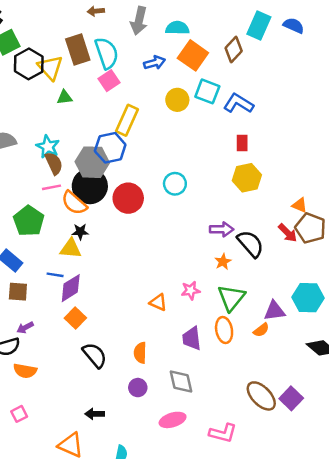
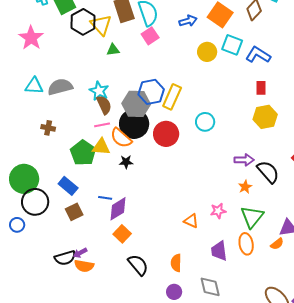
yellow rectangle: (127, 120) -> (172, 97), moved
yellow triangle: (71, 248) -> (101, 147), moved
brown square: (18, 292) -> (74, 212), turned -30
purple arrow: (25, 328) -> (80, 253), moved
orange semicircle: (25, 371) -> (84, 266), moved

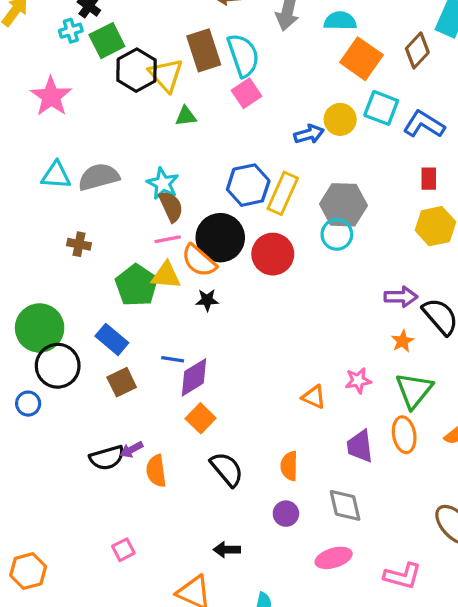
blue arrow: (188, 21) -> (309, 134), moved
gray hexagon: (136, 104) -> (343, 205), moved
orange semicircle: (84, 266) -> (156, 471), moved, turned 72

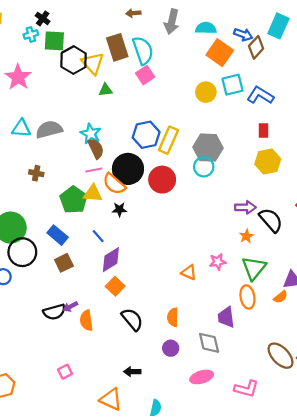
green square: (107, 41) -> (54, 41), turned 30
cyan square: (381, 108) -> (233, 85), turned -35
blue arrow: (309, 134) -> (243, 34), moved, turned 36
blue line: (173, 359) -> (98, 236), moved, turned 40
purple trapezoid: (360, 446) -> (226, 317), moved

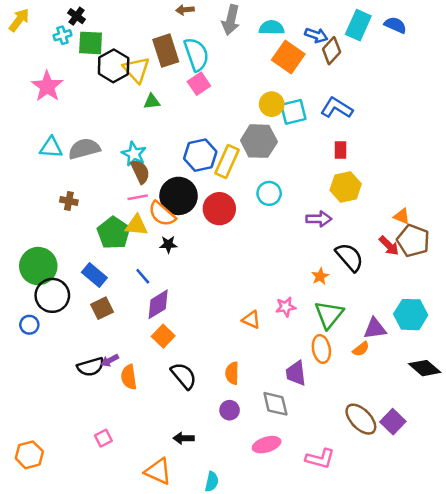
cyan square: (233, 85) -> (293, 112), moved
gray hexagon: (208, 148) -> (259, 141), moved
purple arrow: (245, 207) -> (319, 219), moved

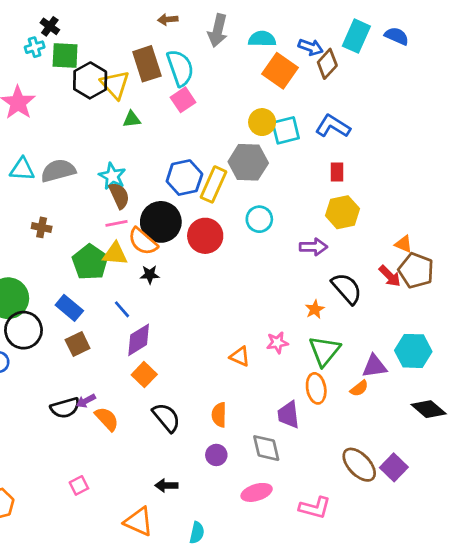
orange semicircle: (129, 377) -> (107, 419), turned 145

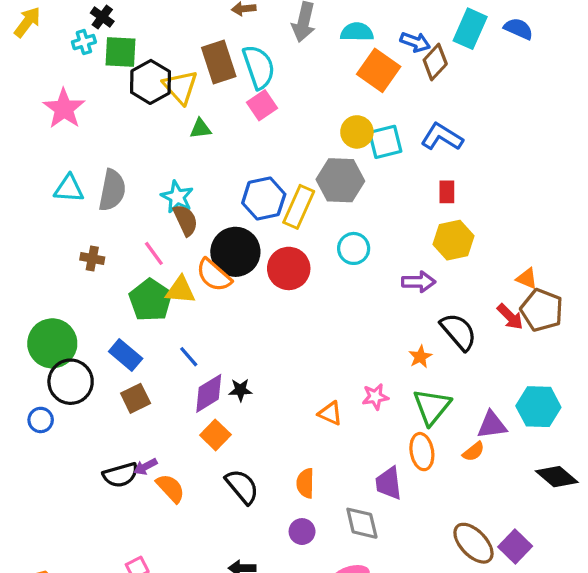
gray semicircle: (58, 171) -> (112, 190), turned 116
pink line: (116, 223) -> (154, 253), moved, turned 65
black star: (150, 275) -> (240, 390), moved

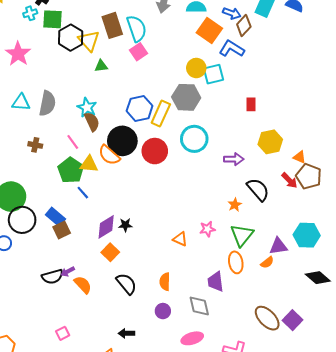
blue L-shape: (442, 137) -> (232, 49), moved
yellow hexagon: (454, 240) -> (270, 142), moved
cyan circle: (354, 248) -> (194, 139), size x1.4
blue rectangle: (126, 355) -> (56, 217), moved
blue line: (189, 357) -> (83, 193), moved

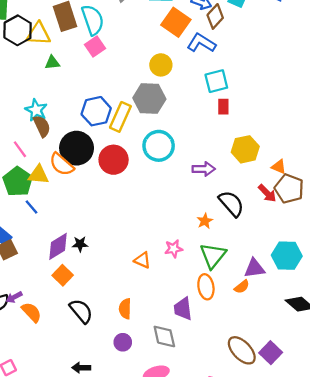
yellow triangle: (89, 41) -> (38, 34), turned -45
cyan square: (213, 74) -> (216, 81), moved

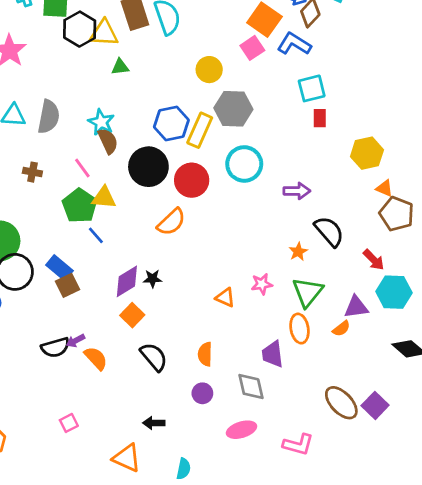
pink square: (95, 46) -> (252, 48), moved
yellow circle: (161, 65) -> (209, 70), moved
yellow hexagon: (245, 149) -> (367, 153), moved
orange semicircle: (62, 164) -> (171, 222), moved, turned -84
red arrow: (267, 193) -> (374, 260), moved

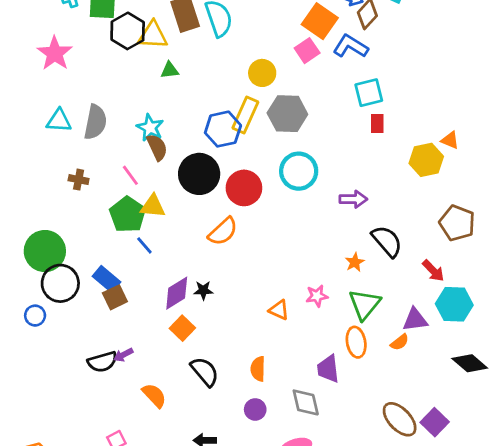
yellow rectangle: (200, 130) -> (245, 115), moved
orange triangle: (384, 188) -> (450, 140), moved
orange semicircle: (96, 358) -> (154, 395), moved

